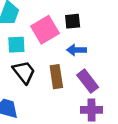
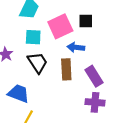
blue arrow: (76, 50) -> (76, 47), moved

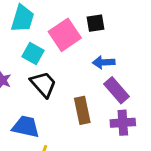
cyan square: (33, 37) -> (33, 53), turned 35
blue arrow: (76, 47) -> (104, 62), moved
brown rectangle: (66, 69) -> (82, 110), moved

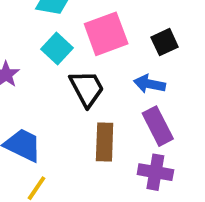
black square: (95, 23) -> (165, 42), moved, turned -30
black trapezoid: (43, 84) -> (87, 89), moved

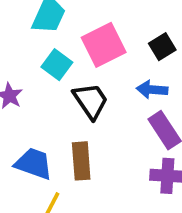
brown rectangle: (105, 142) -> (81, 161), moved

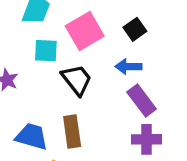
cyan square: (57, 65) -> (46, 51), turned -30

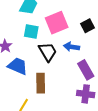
blue arrow: (128, 67) -> (72, 47), moved
blue trapezoid: (32, 137) -> (18, 66), moved

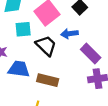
brown rectangle: (41, 83) -> (48, 80), turned -60

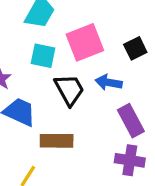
brown rectangle: (48, 80) -> (57, 141), turned -30

